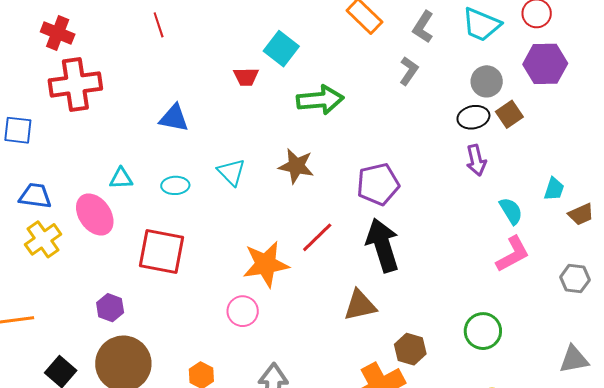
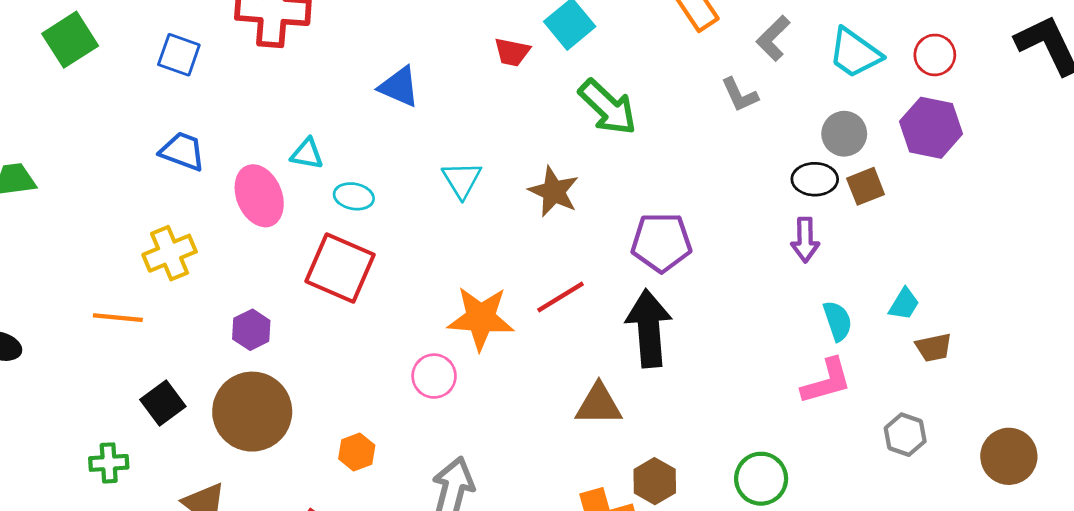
gray L-shape: (409, 71) -> (740, 95), turned 108
green arrow: (320, 100) -> (608, 107), turned 36
cyan ellipse: (175, 185) -> (354, 196), moved
yellow cross: (43, 239) -> (170, 253), moved

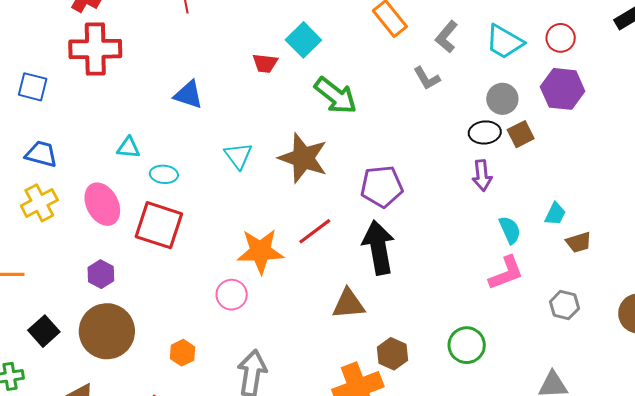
brown star: (554, 192) -> (303, 158), size x1.4
pink ellipse: (259, 196) -> (102, 204), moved
yellow cross: (170, 253) -> (39, 203), moved

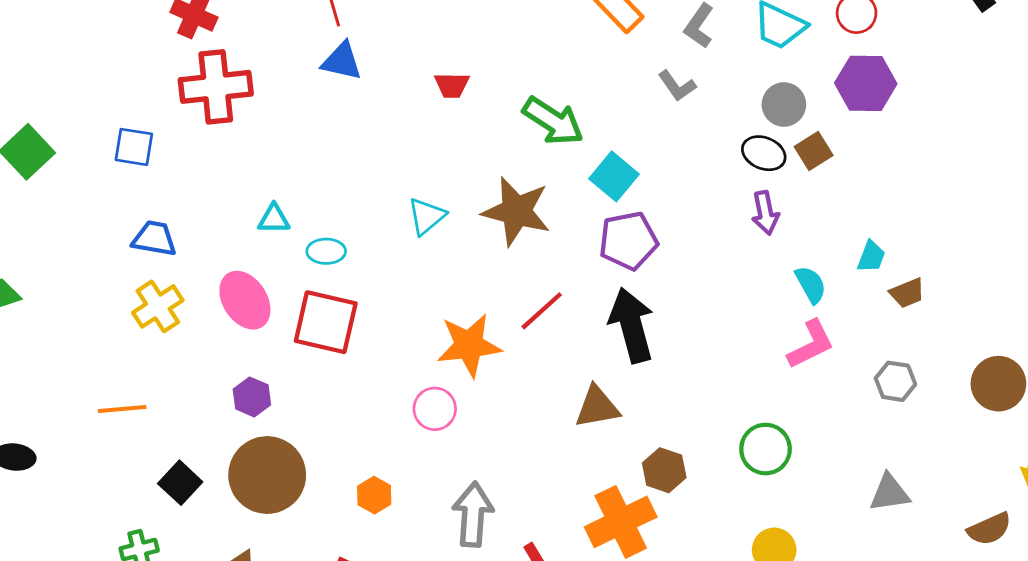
cyan square: (303, 40) -> (614, 176), moved
blue triangle: (188, 95) -> (342, 61), moved
black ellipse: (485, 132) -> (764, 153), turned 32
cyan triangle: (238, 156) -> (426, 216), turned 32

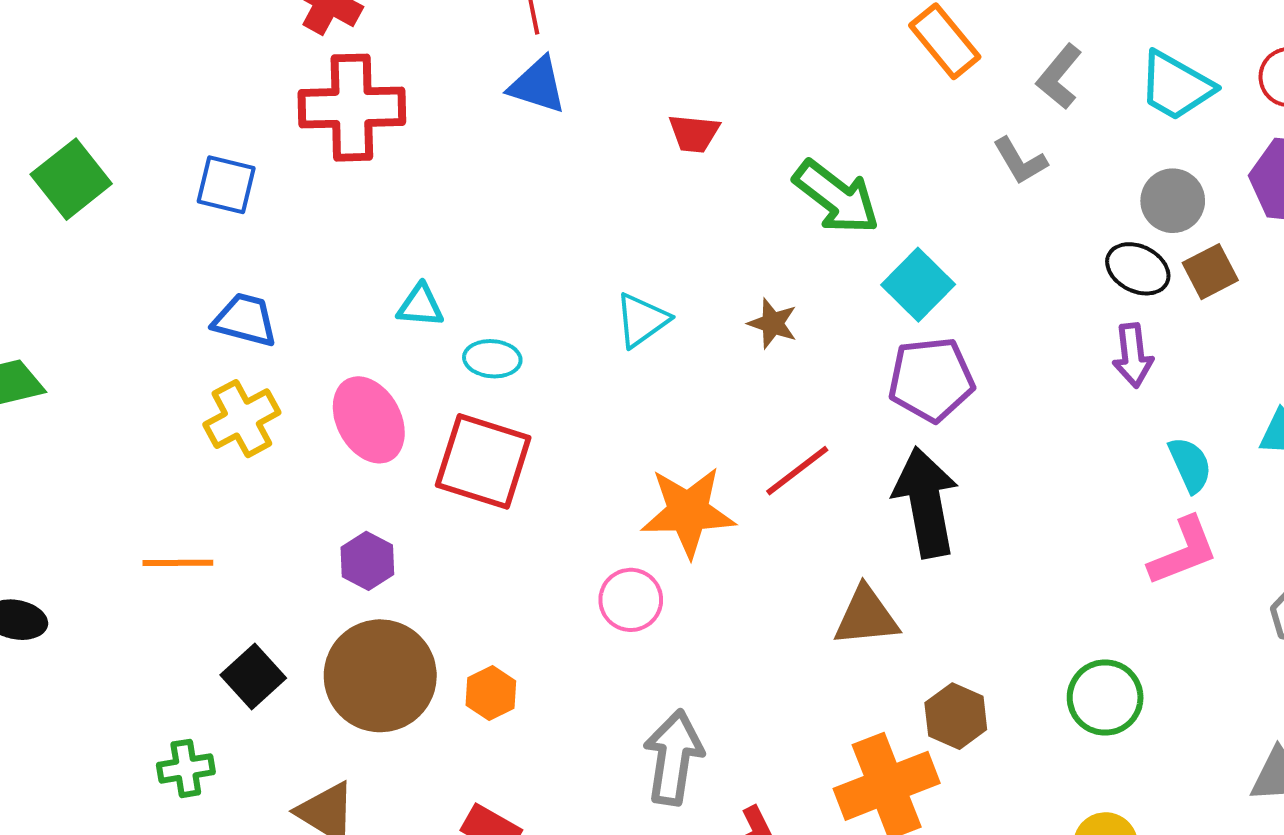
brown star: (516, 211) -> (773, 323), size x0.5
orange hexagon: (374, 495) -> (491, 693), moved

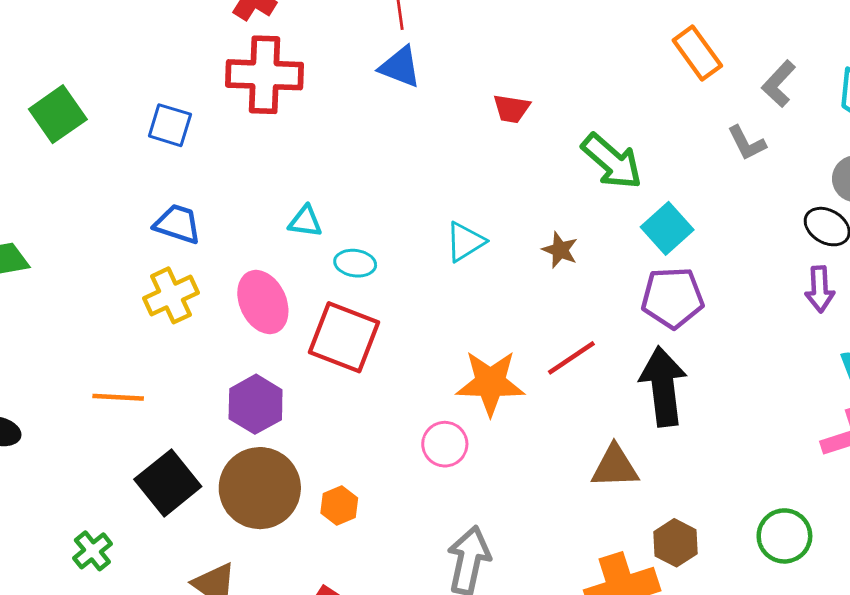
purple hexagon: (367, 561) -> (256, 404), size x1.4
black square: (253, 677) -> (168, 483), size x1.4
green cross: (186, 768) -> (92, 551), moved, turned -33

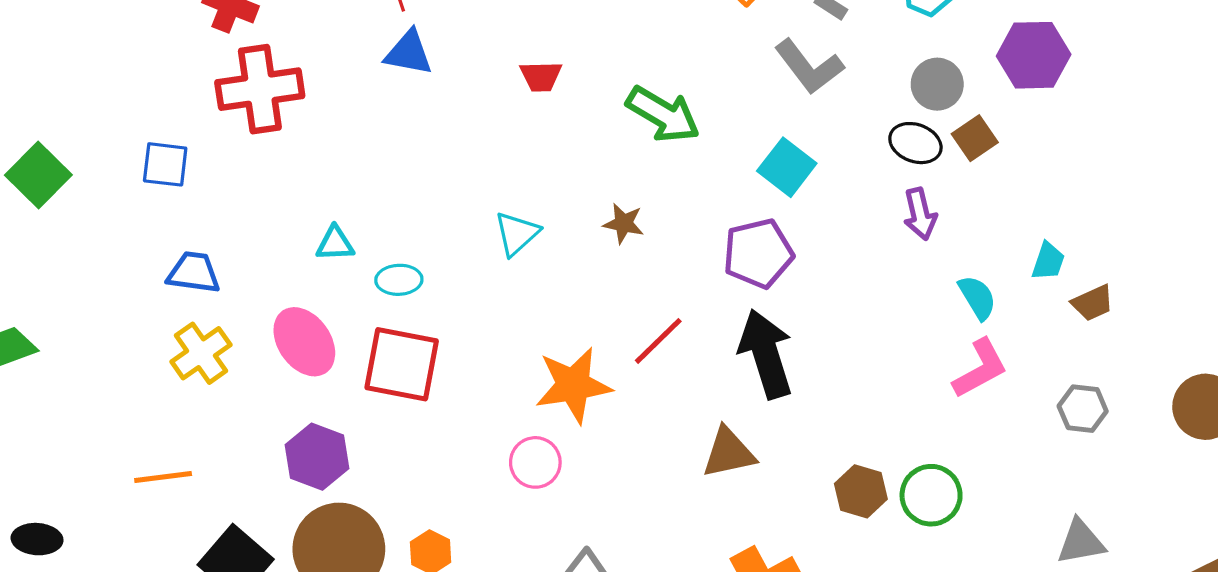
gray L-shape: (747, 143) -> (809, 67), size x1.5
cyan square: (667, 228) -> (787, 167), moved
brown hexagon: (675, 543) -> (861, 491), moved

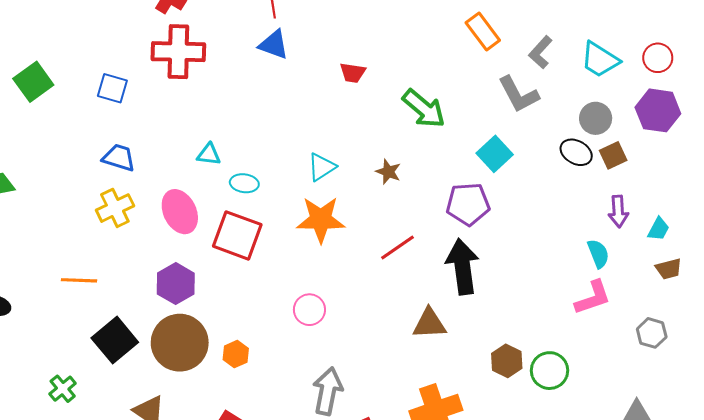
purple arrow: (920, 214) -> (618, 211), moved
cyan trapezoid: (1048, 261) -> (659, 229), moved
orange star: (573, 385) -> (321, 220), moved

